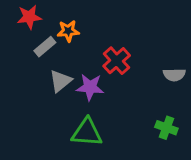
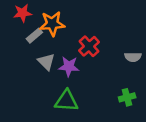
orange star: (68, 31) -> (52, 24), size x1.5
gray triangle: (60, 81) -> (46, 62), turned -36
green cross: (166, 128) -> (127, 97), turned -35

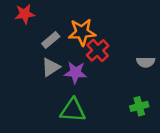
orange star: (52, 24) -> (82, 32), moved
gray rectangle: (34, 36) -> (51, 40), moved
gray triangle: (46, 62) -> (51, 67), turned 42

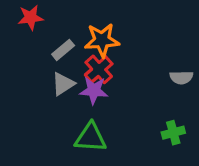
red cross: (98, 50) -> (99, 69), moved

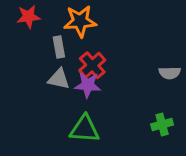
orange star: (102, 40) -> (80, 21), moved
gray rectangle: (63, 50) -> (59, 47), turned -60
gray triangle: (63, 84) -> (59, 79), turned 45

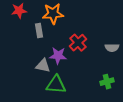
red cross: (92, 65) -> (78, 43), moved
gray triangle: (59, 79) -> (43, 66), moved

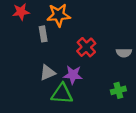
purple star: (58, 56) -> (73, 75), moved
gray triangle: (43, 66) -> (48, 73), turned -35

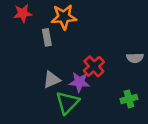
red cross: (86, 47) -> (94, 66), moved
green triangle: (62, 94) -> (67, 103), turned -50

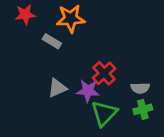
gray rectangle: (47, 37) -> (52, 41), turned -49
gray semicircle: (135, 58) -> (140, 88), moved
green triangle: (67, 103) -> (104, 113), moved

